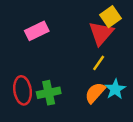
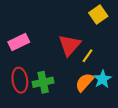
pink rectangle: (37, 31) -> (19, 42), moved
red triangle: (101, 33) -> (70, 45), moved

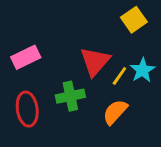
cyan star: (102, 79) -> (142, 70), moved
green cross: (43, 82) -> (70, 96), moved

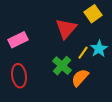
red triangle: (95, 62) -> (66, 29), moved
green cross: (70, 96) -> (62, 66), moved, turned -36

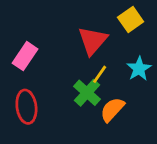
pink rectangle: (18, 40) -> (25, 56), turned -30
yellow line: (83, 53) -> (100, 74), moved

